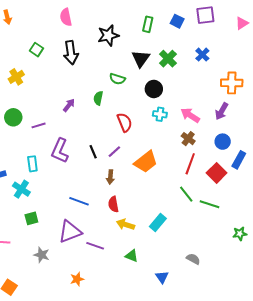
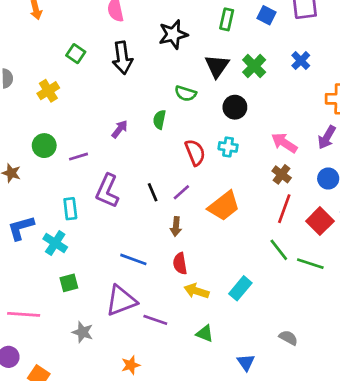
cyan cross: (160, 114) -> (228, 147), moved

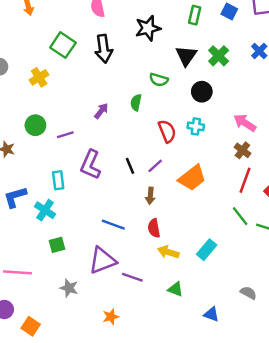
green square: (76, 54) -> (63, 45), size x1.5
blue triangle: (246, 362) -> (211, 314), turned -35

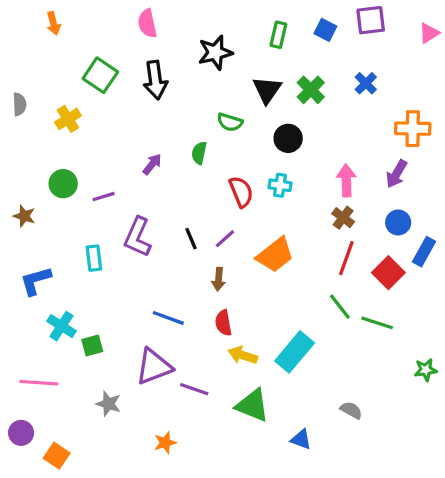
pink arrow: (245, 123) -> (346, 180), turned 55
cyan cross: (45, 210) -> (62, 326), moved
cyan rectangle: (207, 250) -> (295, 352), size x1.4
green triangle: (175, 289) -> (252, 405), size x1.6

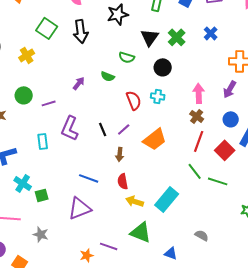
green semicircle: (199, 153) -> (108, 76), turned -80
purple line: (194, 389) -> (109, 246), moved
gray star: (108, 404) -> (41, 234), moved

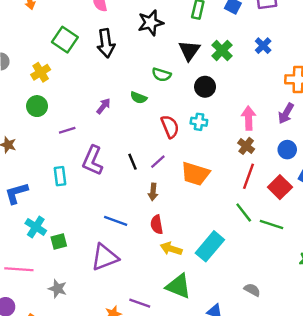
green circle: (24, 95) -> (37, 106), moved
orange trapezoid: (155, 139) -> (195, 174), turned 55

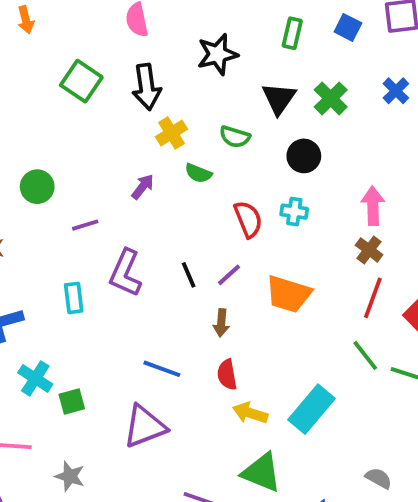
yellow cross: (41, 72) -> (171, 133), moved

